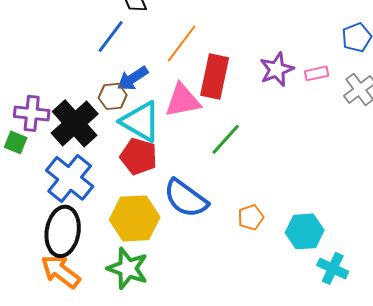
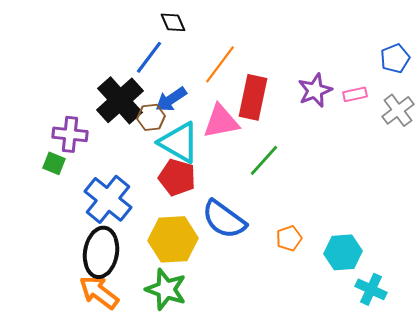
black cross: (75, 123) -> (120, 100), moved

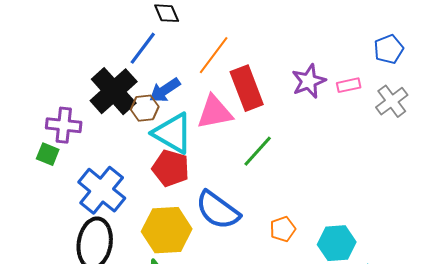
red rectangle: (253, 97) -> (247, 88), turned -33

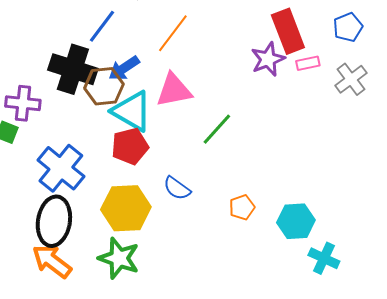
red rectangle: (247, 88) -> (288, 31), moved
black cross: (114, 91) -> (73, 69), turned -30
brown hexagon: (145, 108) -> (104, 86), size x1.4
red pentagon: (171, 168) -> (130, 146), turned -30
blue semicircle: (218, 210) -> (177, 188), size x0.6

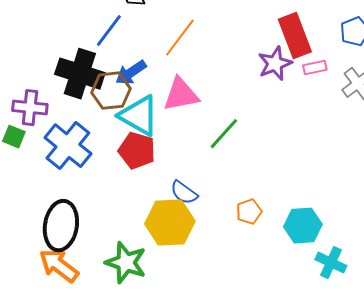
red pentagon: (130, 146) -> (137, 151), turned 30
blue cross: (61, 168) -> (68, 146), moved
yellow hexagon: (126, 208) -> (170, 223), moved

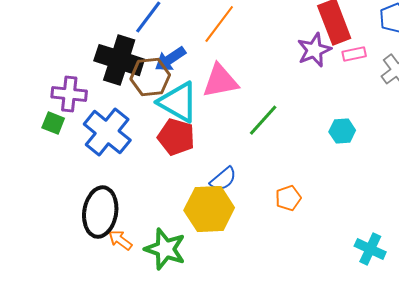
blue semicircle: (184, 193) -> (223, 179), turned -76
cyan hexagon: (303, 226) -> (342, 131), moved, size x0.7
orange arrow: (59, 266) -> (120, 240), moved, size x0.6

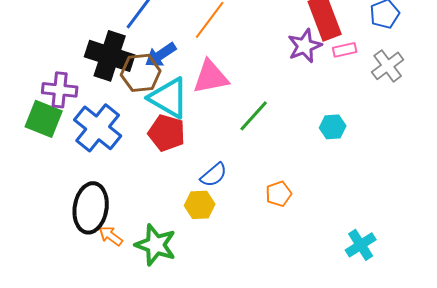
green square: (53, 123) -> (44, 119), size x1.6
yellow hexagon: (209, 209) -> (200, 205), size x0.6
cyan cross: (370, 249) -> (361, 245), turned 32

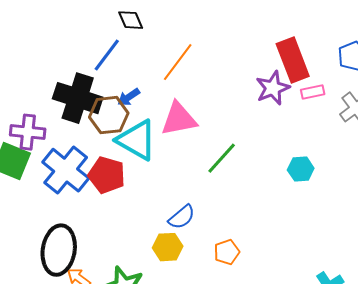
blue arrow: (161, 55) -> (129, 97), size x0.7
red pentagon: (167, 133) -> (107, 175), moved
orange pentagon: (279, 194) -> (227, 252), moved

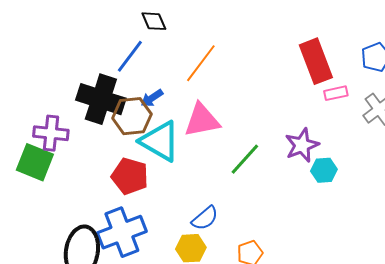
purple star: (273, 88) -> (302, 145), moved
blue cross: (66, 170) -> (122, 232), moved, turned 30

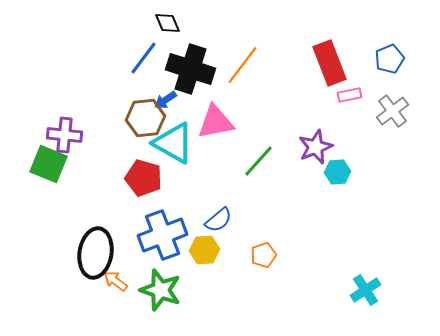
orange line: (201, 63) -> (242, 65), moved
black cross: (101, 99) -> (190, 69), moved
blue cross: (122, 232) -> (162, 235), moved

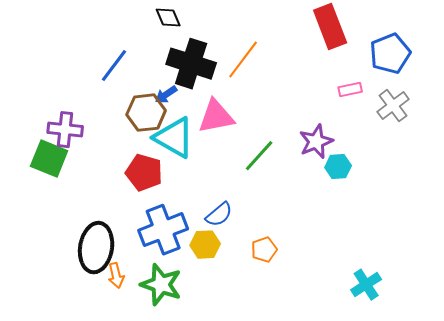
blue line: (144, 58) -> (114, 66), moved
blue pentagon: (390, 59) -> (390, 54), size x1.4
red rectangle: (330, 63) -> (330, 27), moved
orange arrow: (116, 281) -> (116, 276), turned -140

